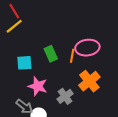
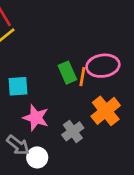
green rectangle: (51, 54) -> (67, 73), moved

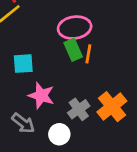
pink ellipse: (103, 66) -> (75, 28), moved
orange cross: (106, 111) -> (112, 107), moved
white circle: (37, 157) -> (59, 134), moved

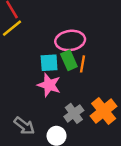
cyan square: (23, 64) -> (49, 63), moved
pink star: (41, 95) -> (49, 85), moved

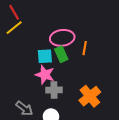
orange line: (83, 64) -> (85, 48), moved
gray cross: (74, 113) -> (54, 90), moved, turned 35

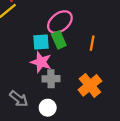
pink ellipse: (62, 38) -> (60, 22), turned -30
orange line: (85, 48) -> (92, 43), moved

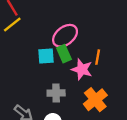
pink star: (41, 62) -> (82, 69), moved

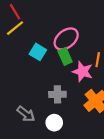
cyan square: (46, 56) -> (38, 52), moved, turned 35

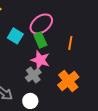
pink star: (82, 72) -> (40, 60), moved
gray cross: (57, 94) -> (33, 75), turned -35

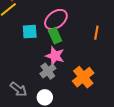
cyan square: (15, 36) -> (30, 32), turned -35
orange line: (70, 43) -> (96, 33), moved

